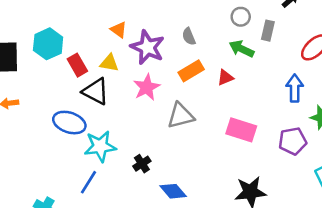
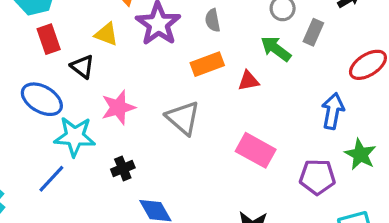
red rectangle: (77, 65) -> (49, 39), moved
pink star: (147, 87) -> (118, 107), moved
black triangle: (96, 91) -> (82, 67), size x0.7
gray triangle: (181, 116) -> (183, 118), turned 44

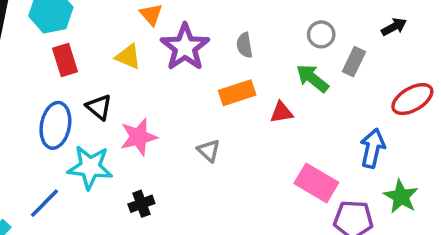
black triangle: (82, 67) -> (99, 107), moved
blue ellipse: (42, 99) -> (55, 125), turned 69
gray triangle: (183, 118) -> (209, 151), size x0.6
pink rectangle: (256, 150) -> (316, 183), moved
blue line: (51, 179) -> (45, 203), moved

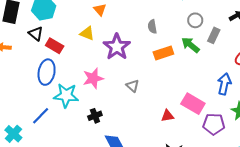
purple star: (185, 47) -> (117, 47), moved
red rectangle: (65, 60) -> (55, 46), moved, turned -42
orange rectangle: (237, 93) -> (163, 53), moved
black triangle: (99, 107) -> (36, 34), moved
red triangle: (282, 112) -> (167, 116), moved

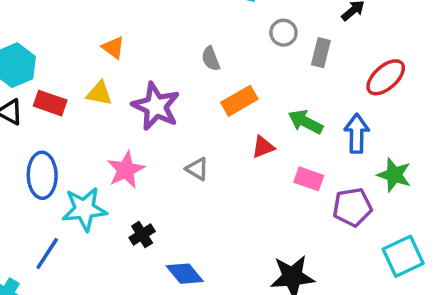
green arrow: (190, 45) -> (306, 122), moved
red rectangle: (55, 46) -> (50, 103), moved
pink rectangle: (193, 104) -> (309, 179), size x0.7
red triangle: (167, 116) -> (263, 147), moved

